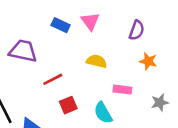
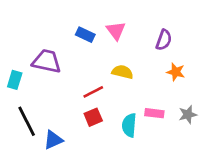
red line: (53, 79) -> (93, 92), moved
pink rectangle: (122, 90) -> (154, 113), moved
cyan semicircle: (103, 113) -> (129, 125), turned 35

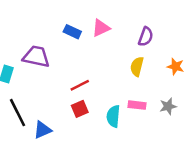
pink triangle: (116, 31) -> (101, 28), turned 42
yellow semicircle: (123, 72) -> (137, 67), moved, turned -90
orange star: (176, 72) -> (176, 67), moved

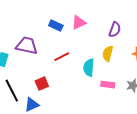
red line: (80, 85) -> (62, 57), moved
red square: (80, 109) -> (42, 84), moved
cyan semicircle: (113, 116) -> (89, 68), moved

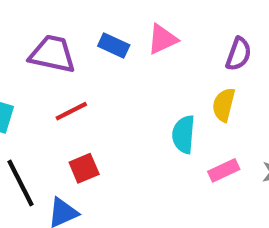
purple trapezoid: (27, 46) -> (52, 54), moved
red line: (62, 57) -> (71, 111), moved
pink rectangle: (108, 85) -> (224, 170), turned -32

